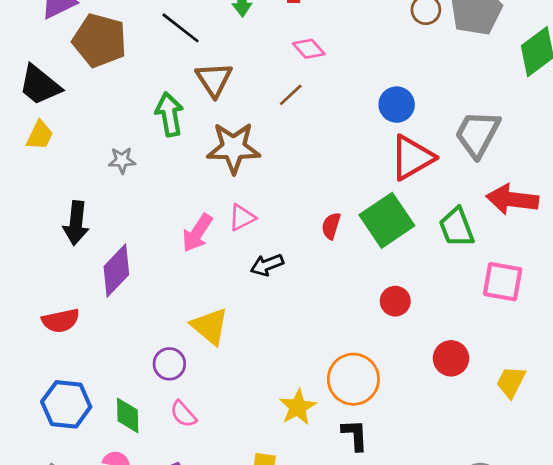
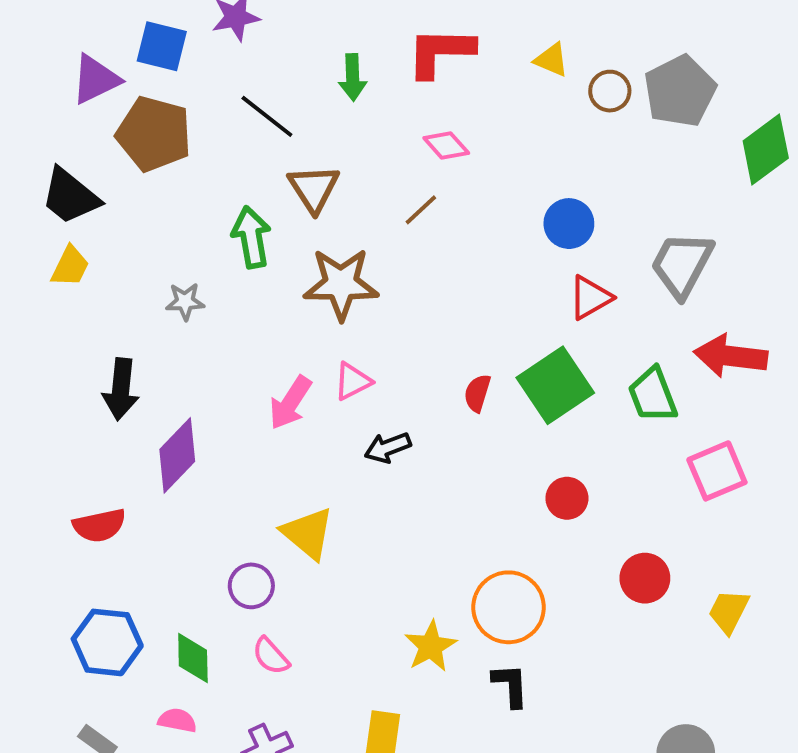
red triangle: (412, 158) -> (590, 298), size x0.7
pink square: (503, 282) -> (717, 471), turned -33

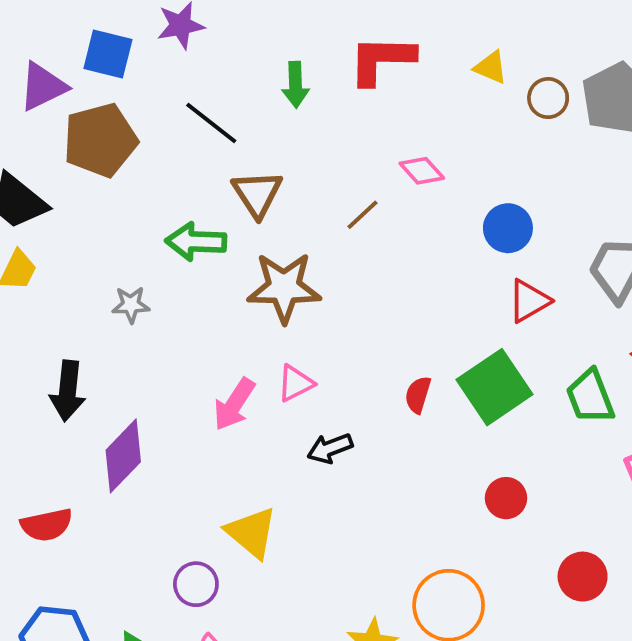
brown pentagon: (154, 134) -> (100, 140), turned -30
pink diamond: (446, 146) -> (422, 171), moved
green arrow: (251, 237) -> (196, 242), turned -78

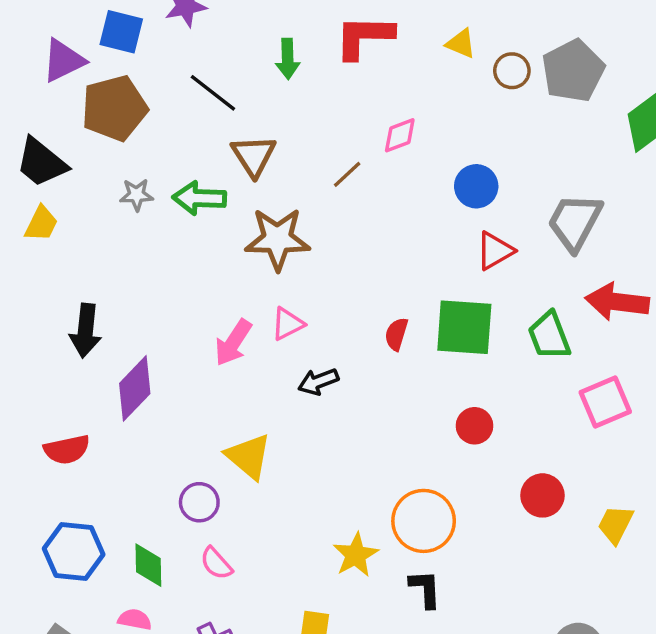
pink diamond: (422, 171) -> (400, 135), turned -69
gray star: (131, 305) -> (136, 195), moved
green square: (495, 387) -> (464, 327), turned 38

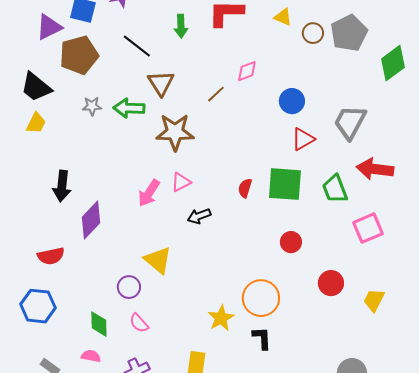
blue hexagon: (74, 552) -> (38, 306), moved

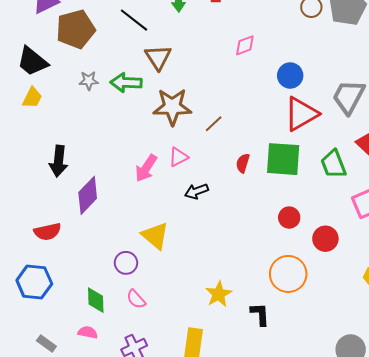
brown line: (216, 94) -> (214, 124), moved
red triangle: (303, 139) -> (301, 114), size x1.5
red circle: (331, 283) -> (325, 239), moved
orange circle: (261, 298) -> (288, 274), moved

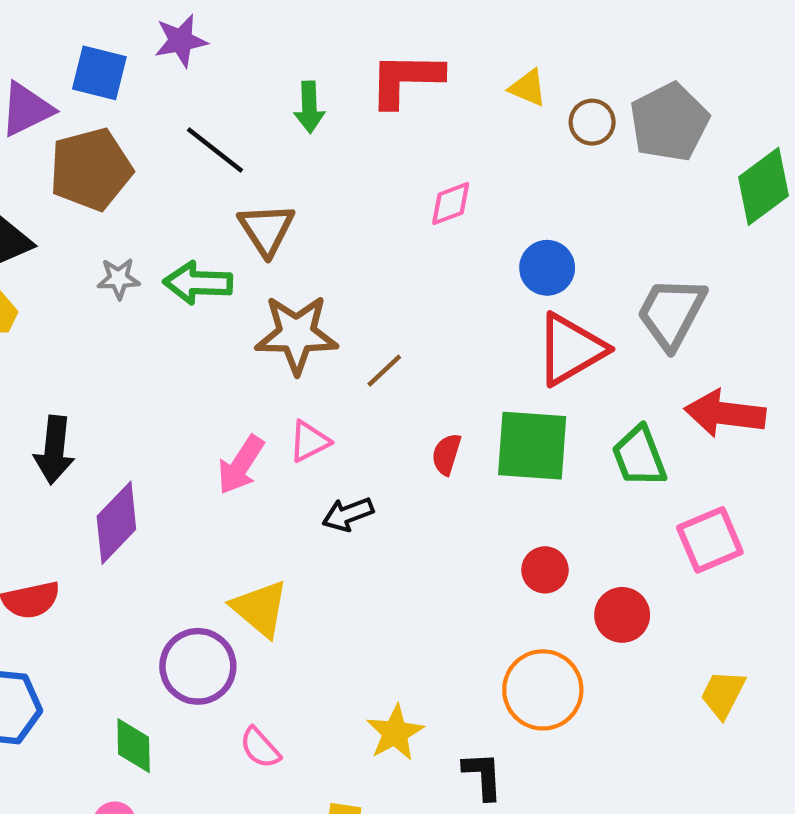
purple circle: (126, 263) -> (198, 666), size x1.5
pink semicircle: (136, 299) -> (260, 748), moved

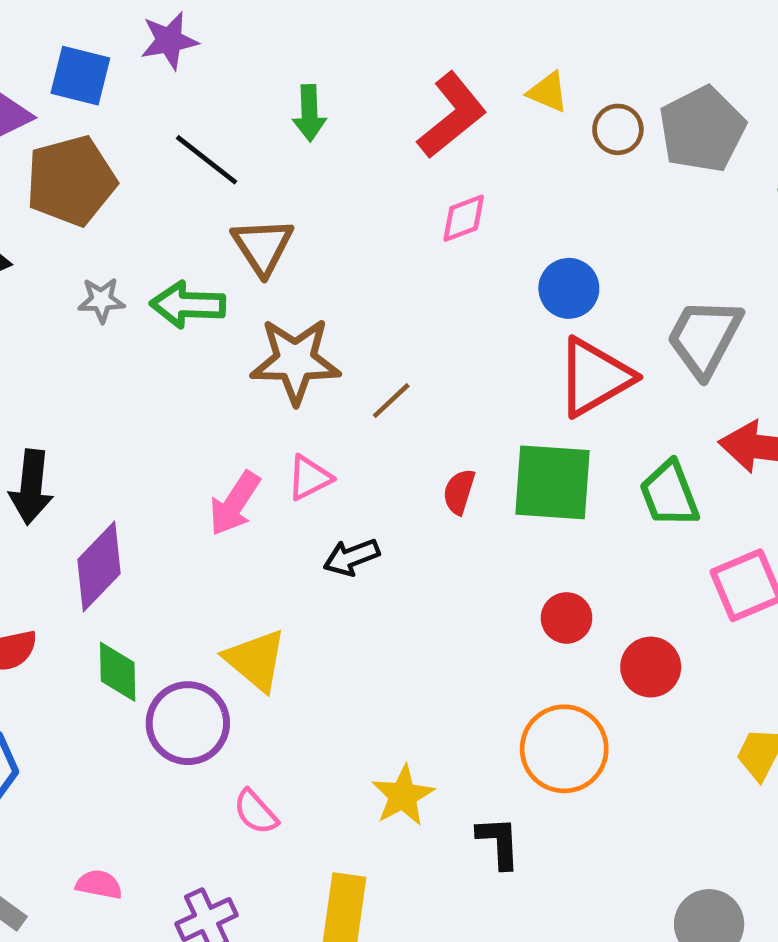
red L-shape: (406, 79) -> (452, 115), moved, turned 140
green diamond: (134, 746) -> (118, 672), moved

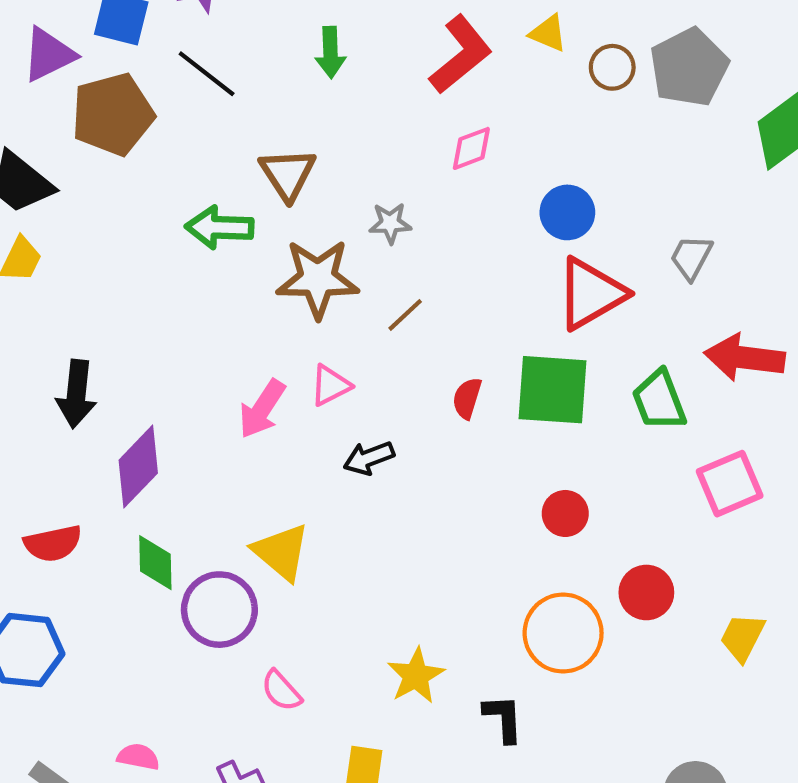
black line: (207, 160) -> (207, 74), moved
gray star: (101, 300) -> (390, 223), moved
gray trapezoid: (704, 337) -> (691, 257), size x0.6
red circle: (651, 667) -> (646, 592), moved

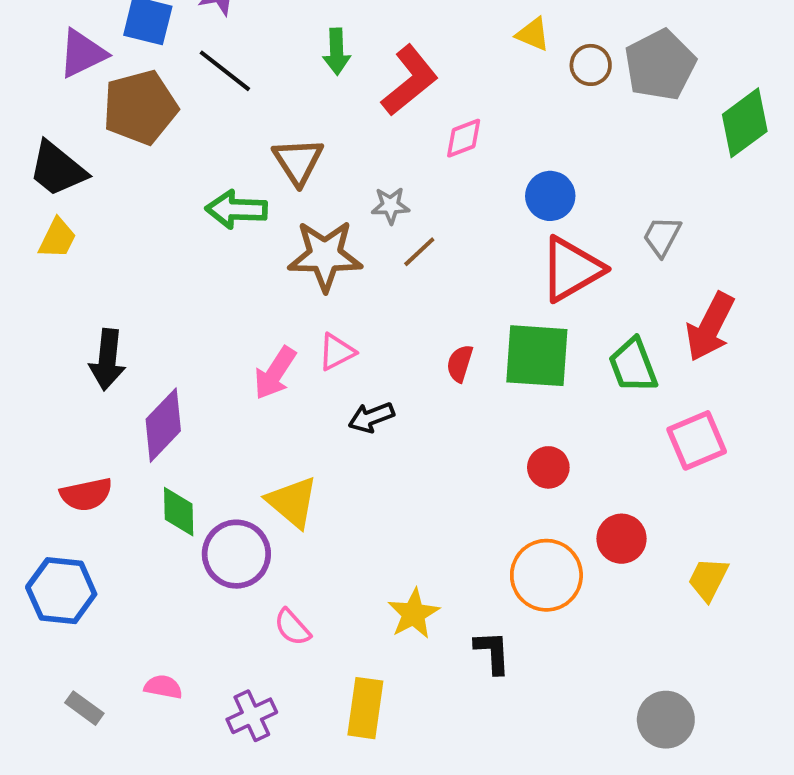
red L-shape: (461, 55) -> (410, 80), moved
brown line: (405, 315) -> (419, 252), moved
red arrow: (745, 358) -> (710, 327), turned -70

